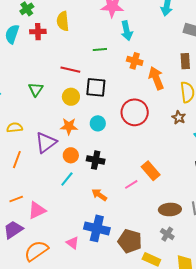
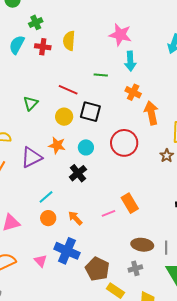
orange circle: (71, 155) -> (48, 218), moved
black cross: (96, 160) -> (78, 173), moved, turned 30
gray cross: (167, 234) -> (135, 268), turned 32

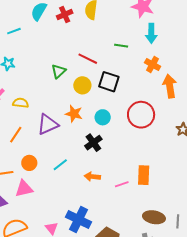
red cross: (43, 47) -> (65, 15), turned -35
green triangle: (31, 103) -> (59, 71), moved
orange rectangle: (130, 203) -> (144, 175), turned 30
orange circle: (48, 218) -> (29, 163), moved
orange arrow: (75, 218) -> (92, 177), moved, turned -42

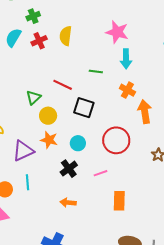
yellow circle: (82, 85) -> (48, 116), moved
cyan line: (60, 165) -> (28, 182), moved, turned -56
pink line: (122, 184) -> (100, 173), moved

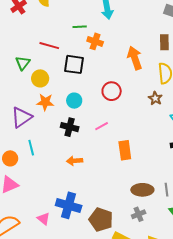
orange cross: (127, 90) -> (95, 41), moved
red circle: (116, 140) -> (112, 91), size x0.7
black cross: (69, 169) -> (70, 127), turned -30

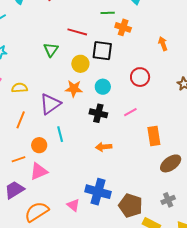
orange arrow: (135, 58) -> (163, 44), size x0.6
yellow circle: (40, 78) -> (80, 64), moved
brown ellipse: (142, 190) -> (171, 163), moved, turned -35

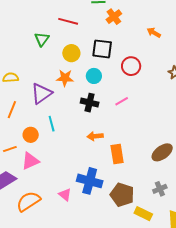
orange cross: (123, 27) -> (114, 17), turned 35
orange arrow: (163, 44) -> (154, 33), turned -40
black square: (102, 51) -> (102, 49), moved
orange rectangle: (154, 136) -> (117, 154), moved

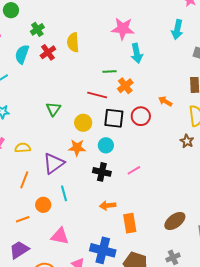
red line: (68, 21) -> (97, 95), moved
red circle: (131, 66) -> (141, 116), moved
pink triangle: (30, 161) -> (60, 236), moved, turned 36

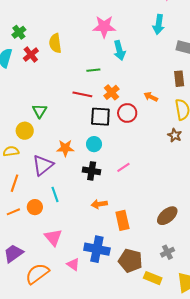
orange cross: (125, 86) -> (111, 92), moved
yellow circle: (83, 123) -> (25, 131), moved
orange line: (23, 219) -> (13, 212), moved
pink triangle: (60, 236) -> (53, 237), turned 42

